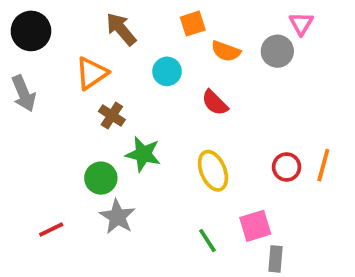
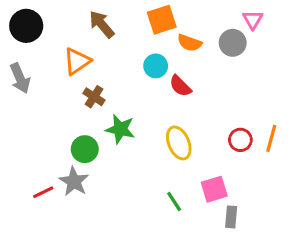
orange square: (193, 24) -> (162, 20), size x1.4
cyan circle: (167, 71) -> (156, 66), moved
gray star: (117, 217) -> (74, 181), moved

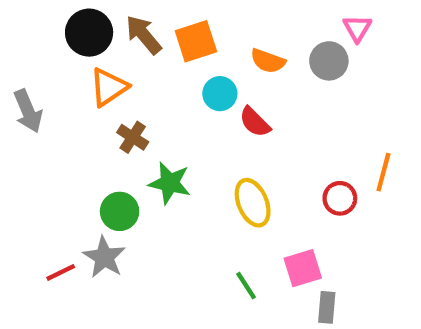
orange square: (162, 20) -> (196, 41), moved
black circle: (26, 26) -> (89, 33), moved
orange line: (271, 138) -> (383, 172), moved

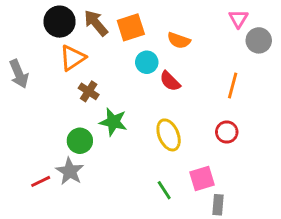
gray circle: (329, 61) -> (259, 40), moved
orange line: (383, 172) -> (233, 86), moved

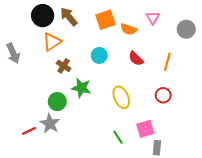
pink triangle: (238, 19) -> (153, 18), moved
orange square: (131, 27) -> (106, 20), moved
cyan circle: (147, 62) -> (99, 55), moved
red semicircle: (170, 81) -> (136, 59), moved

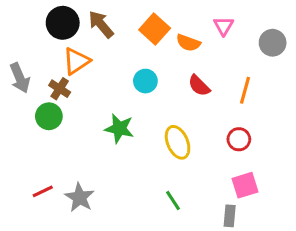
orange square: (106, 20) -> (155, 29), turned -30
brown cross: (64, 66) -> (60, 89), moved
green circle: (57, 102) -> (49, 116), moved
gray star: (50, 124) -> (80, 197), moved
pink square: (145, 129) -> (245, 185), moved

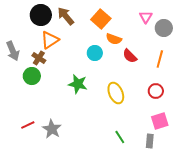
orange semicircle: (188, 43) -> (114, 39), moved
gray circle: (273, 43) -> (164, 28), moved
green line: (173, 201) -> (120, 137), moved

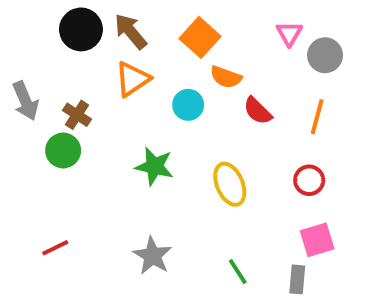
orange triangle: (50, 40) -> (133, 79), moved
gray star: (52, 129) -> (152, 256), moved

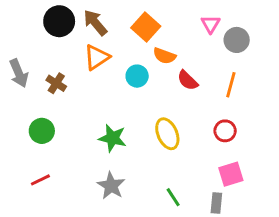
green circle: (63, 150) -> (42, 131), moved
green star: (154, 166) -> (113, 138), moved

